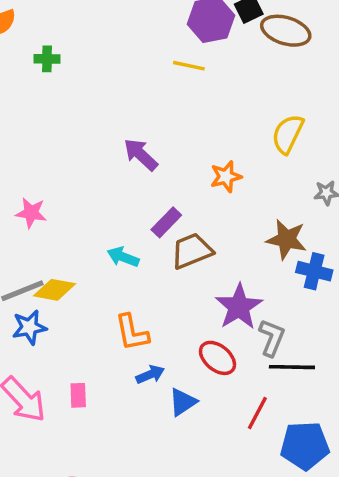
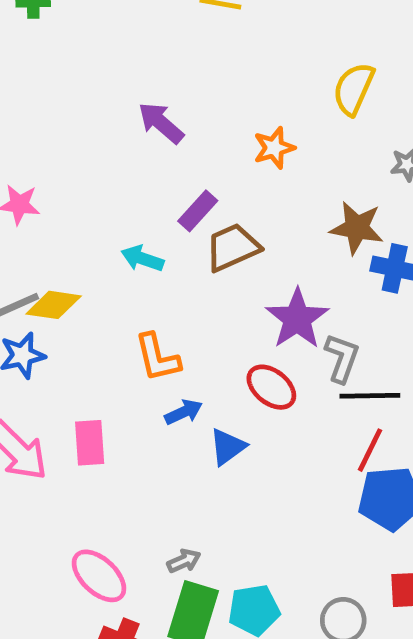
pink rectangle: (78, 395) -> (90, 443), size x1.4
red line: (257, 413) -> (370, 450), moved

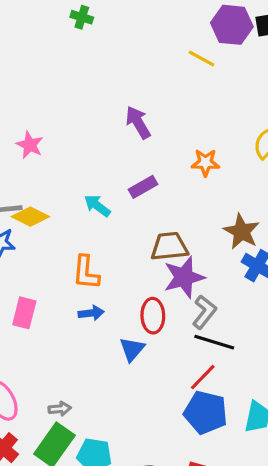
brown trapezoid: (233, 247) -> (169, 246), moved
red ellipse: (271, 387) -> (153, 316), turned 32
blue triangle: (228, 447) -> (132, 349), moved, turned -32

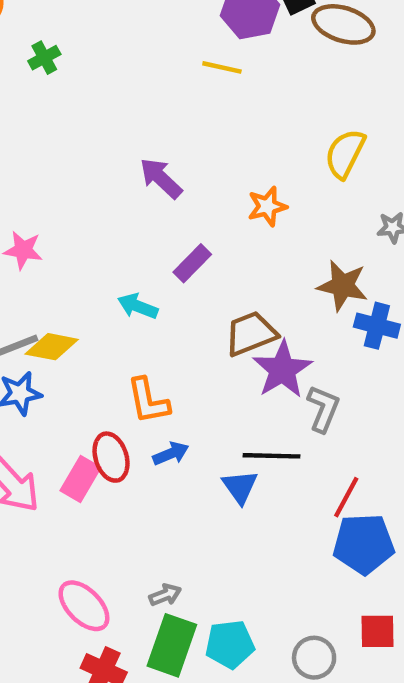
green cross: (82, 17) -> (44, 58), turned -30
pink rectangle: (24, 313) -> (80, 479), turned 32
red ellipse: (153, 316) -> (111, 457), moved
black line: (214, 342) -> (272, 456), moved

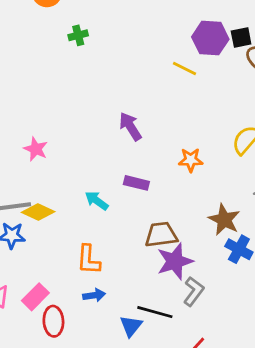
purple rectangle: (192, 263) -> (136, 183), turned 45
red ellipse: (111, 457) -> (53, 321), moved

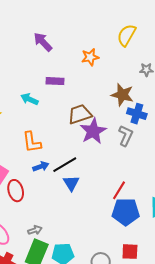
gray L-shape: (194, 291) -> (126, 136), moved
black line: (155, 312) -> (65, 165), moved, turned -35

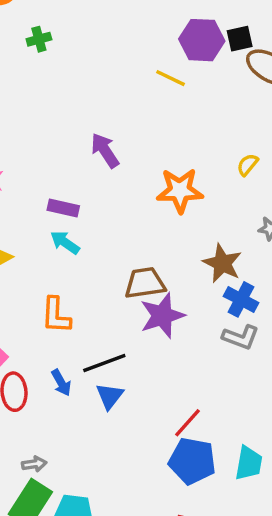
yellow semicircle: (127, 35) -> (248, 165), size x0.6
orange star: (90, 57) -> (180, 190), size x1.5
purple rectangle: (55, 81) -> (63, 208), moved
gray L-shape: (126, 136) -> (241, 337), moved, turned 75
blue arrow: (41, 166) -> (61, 383), moved, turned 70

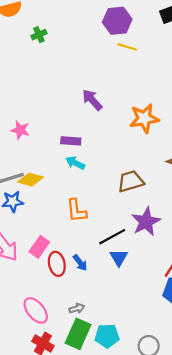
purple hexagon: (202, 40) -> (117, 21), moved
purple star: (162, 316) -> (146, 222), moved
blue arrow: (61, 383) -> (80, 263), moved

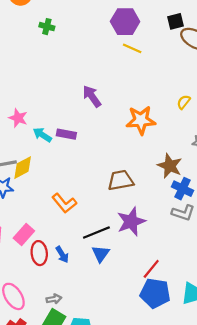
green cross: (39, 35) -> (47, 27), turned 32
cyan arrow: (75, 163) -> (42, 135), moved
yellow diamond: (30, 180) -> (23, 168), turned -50
orange L-shape: (76, 211) -> (64, 203), turned -40

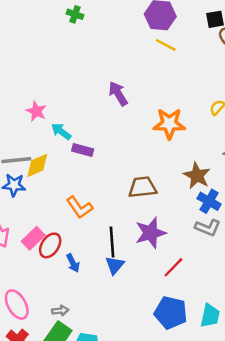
purple rectangle: (66, 134) -> (83, 150), moved
black line: (96, 233) -> (112, 242), turned -76
red ellipse: (39, 253) -> (50, 245), moved, turned 35
red line: (151, 269) -> (173, 267), moved

